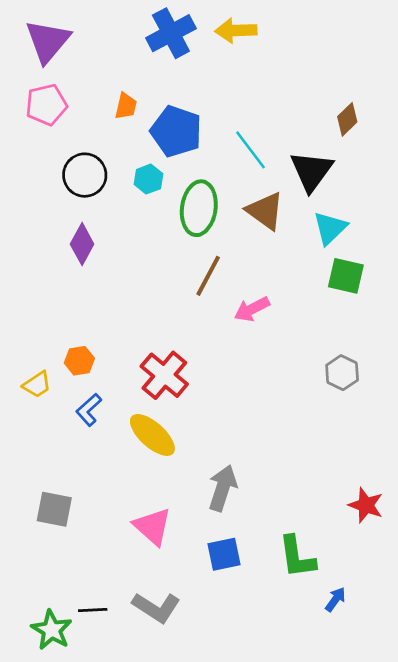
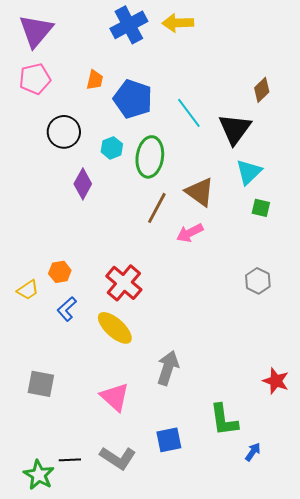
cyan hexagon: (148, 179) -> (112, 148), moved
brown triangle: (265, 211) -> (200, 192), moved
purple diamond: (82, 244) -> (83, 184), moved
green square: (346, 276) -> (261, 208), size x0.7
blue square: (224, 554) -> (169, 440), moved

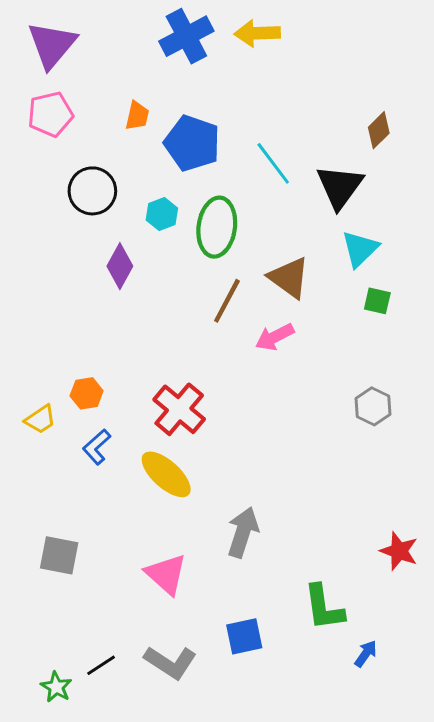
black line: (70, 460) -> (101, 665), turned -30
green star: (39, 475) -> (56, 687), size x0.7

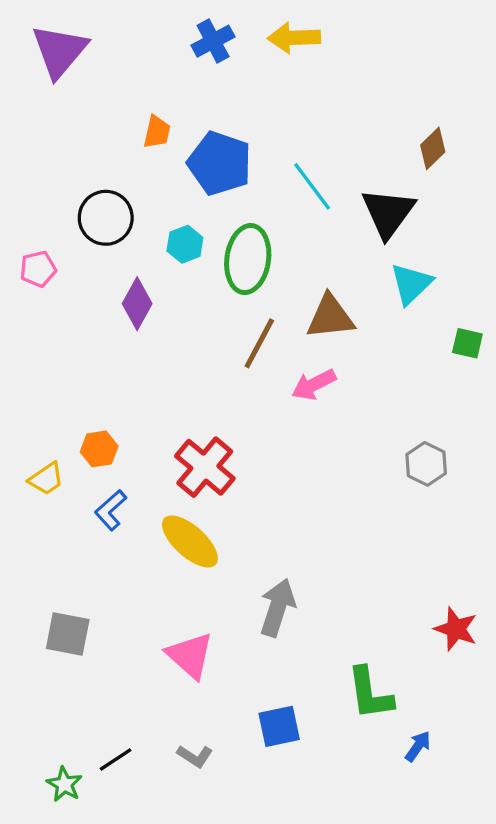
blue cross: (186, 36) -> (213, 41), size x0.7
pink pentagon: (50, 114) -> (38, 269), moved, size x0.7
brown triangle: (289, 278) -> (330, 317), turned -42
green square: (377, 301) -> (467, 343), moved
gray L-shape: (170, 662) -> (195, 756), size x0.6

